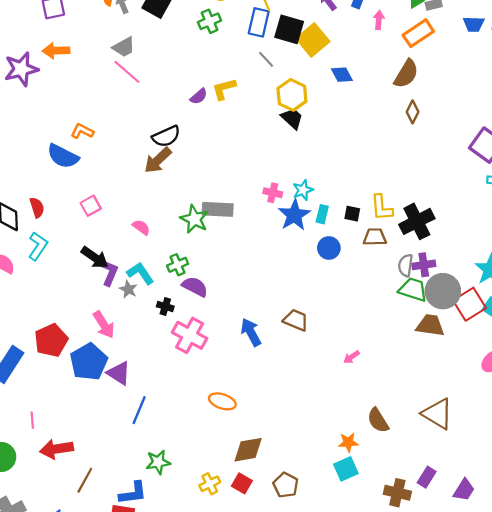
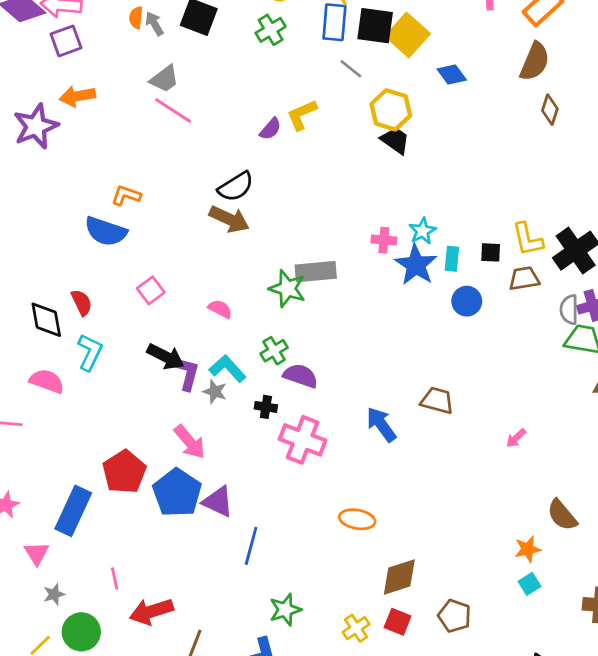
brown arrow: (158, 160) -> (229, 219), turned -104
cyan square: (346, 469) -> (530, 584), size x0.7

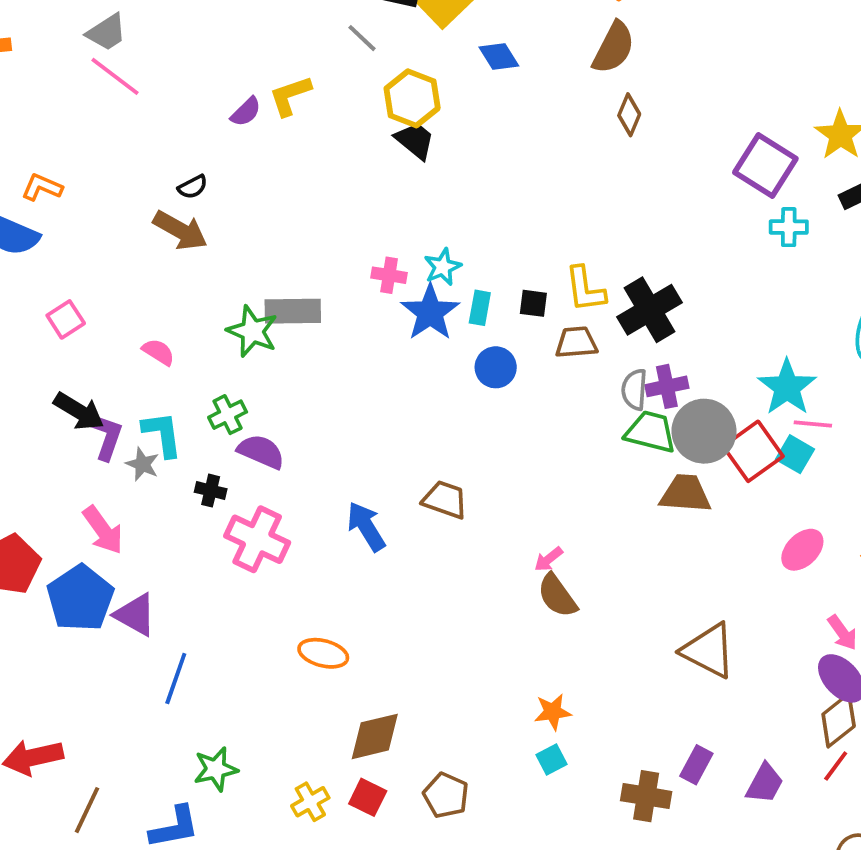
black semicircle: (236, 187) -> (193, 187), size x0.6
cyan L-shape: (228, 369) -> (162, 434), turned 30
brown semicircle: (562, 515) -> (557, 596), moved

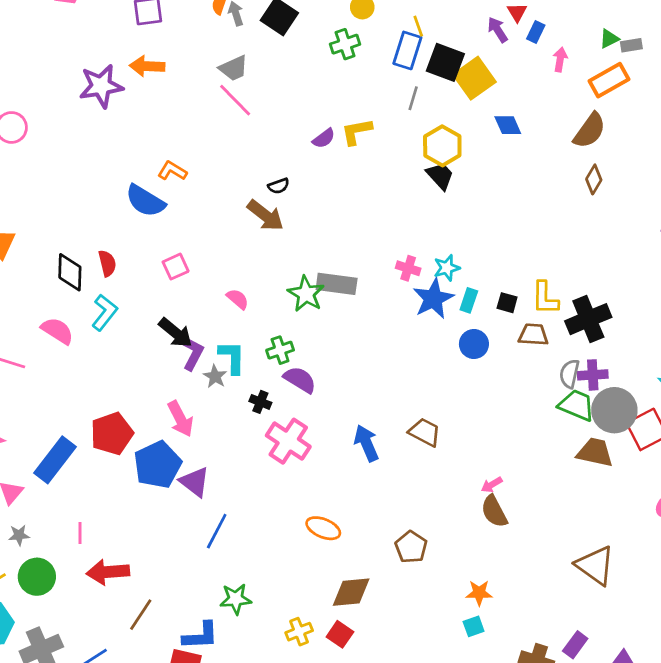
gray line: (362, 38) -> (413, 98), turned 55
brown pentagon: (446, 795) -> (411, 547), moved

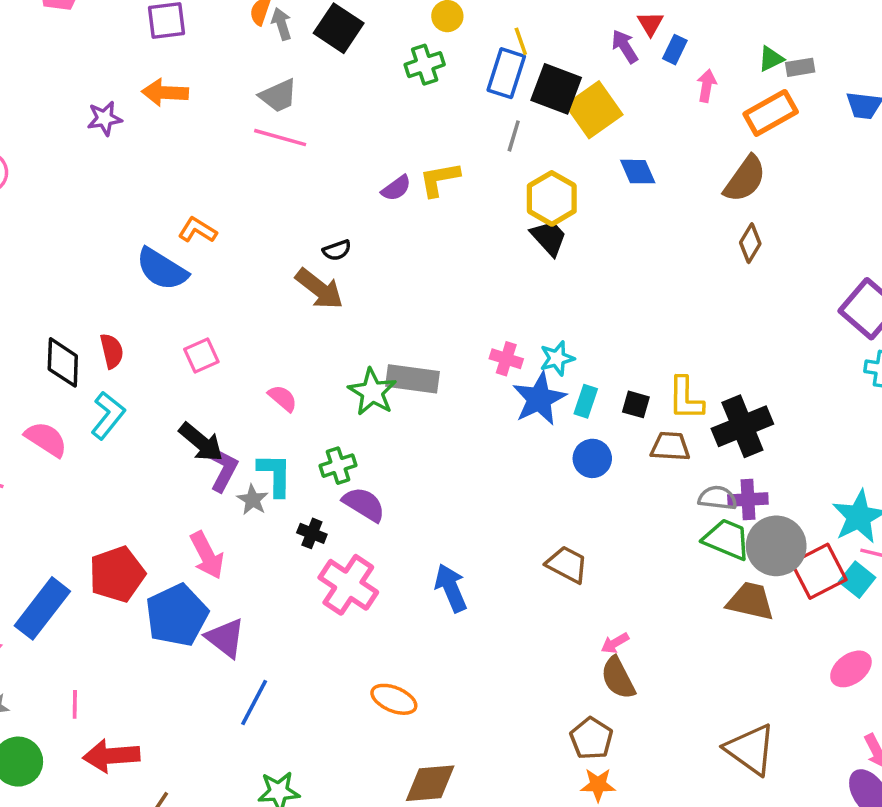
purple star: (101, 86) -> (105, 118), size x0.6
pink line: (235, 100) -> (280, 138), turned -30
gray semicircle: (570, 374) -> (718, 498), turned 84
brown trapezoid: (425, 432) -> (567, 564), moved
brown pentagon: (411, 547) -> (591, 738), moved

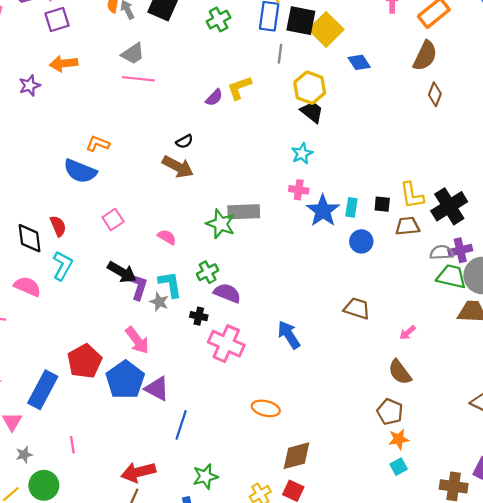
cyan star: (557, 358) -> (302, 154), moved
pink arrow: (615, 643) -> (407, 333), moved
red arrow: (111, 756) -> (138, 472), moved

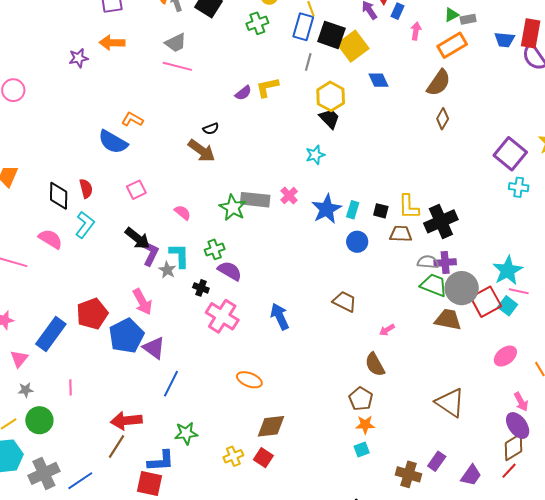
pink cross: (299, 190) -> (289, 196), moved, turned 30

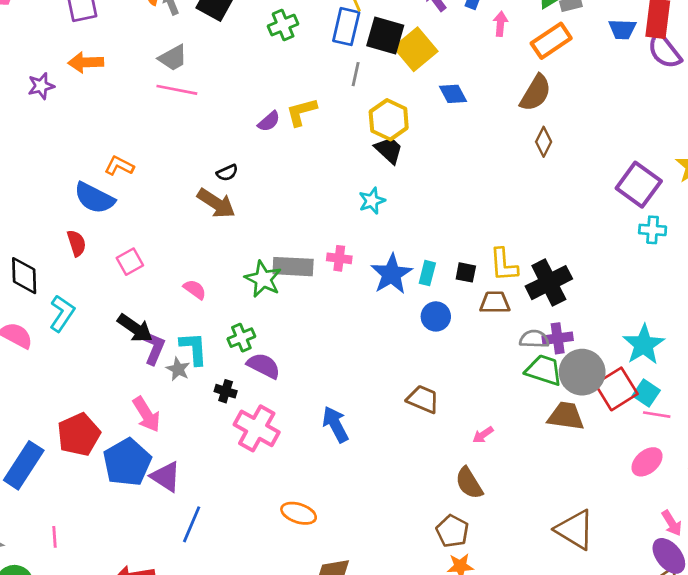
red semicircle: (86, 189) -> (77, 243), moved
pink cross: (289, 196) -> (339, 258), turned -36
pink line: (519, 291) -> (657, 415), moved

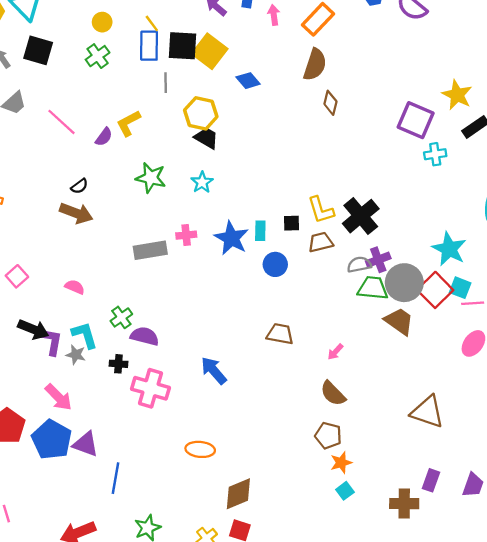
pink line: (177, 90) -> (62, 122), moved, turned 44
green star: (263, 279) -> (151, 178), moved
brown trapezoid: (566, 416) -> (399, 321), turned 40

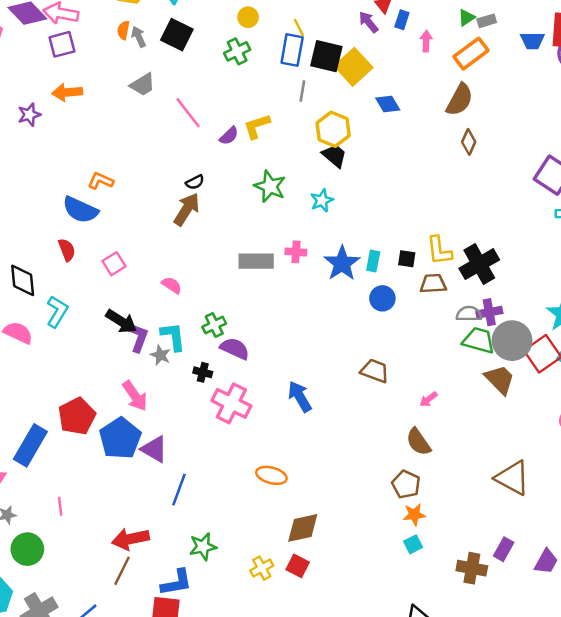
brown arrow: (76, 213) -> (187, 209), turned -88

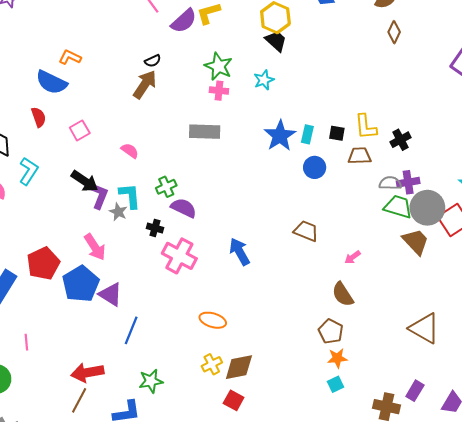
purple semicircle: (229, 136) -> (184, 21), size x1.5
pink cross: (296, 252) -> (219, 91), moved
black cross: (479, 264) -> (401, 140), size x0.6
yellow cross: (262, 568) -> (212, 364), moved

